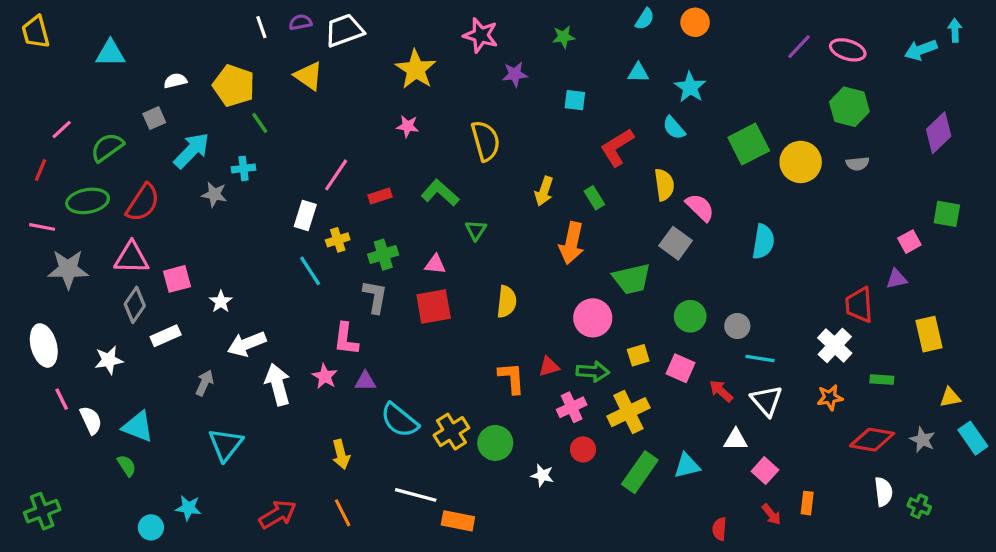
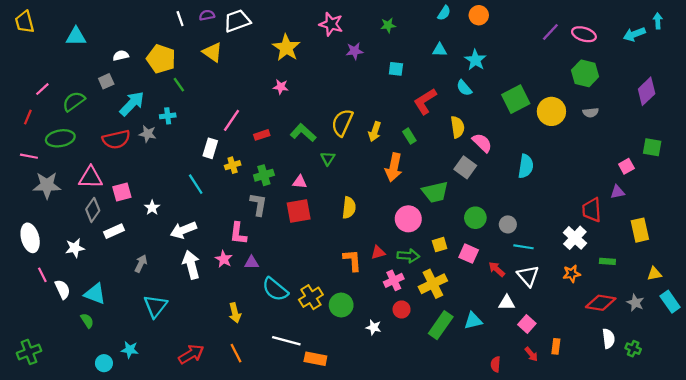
yellow semicircle: (486, 141) -> (342, 123), moved, turned -140
red semicircle: (143, 203) -> (116, 139), moved, turned 44
cyan line: (310, 271) -> (196, 184), moved
white arrow: (247, 344) -> (183, 230), moved

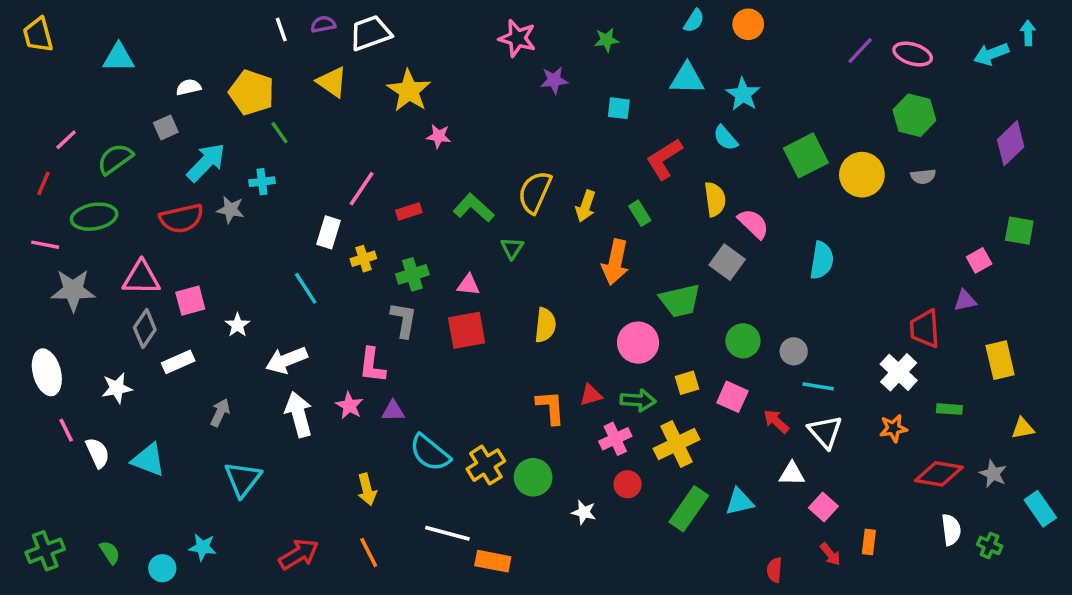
yellow star: (286, 48) -> (409, 91), moved
cyan triangle: (440, 50) -> (687, 78), size x1.5
cyan rectangle: (670, 302) -> (1040, 509), moved
green semicircle: (87, 321) -> (110, 552), moved

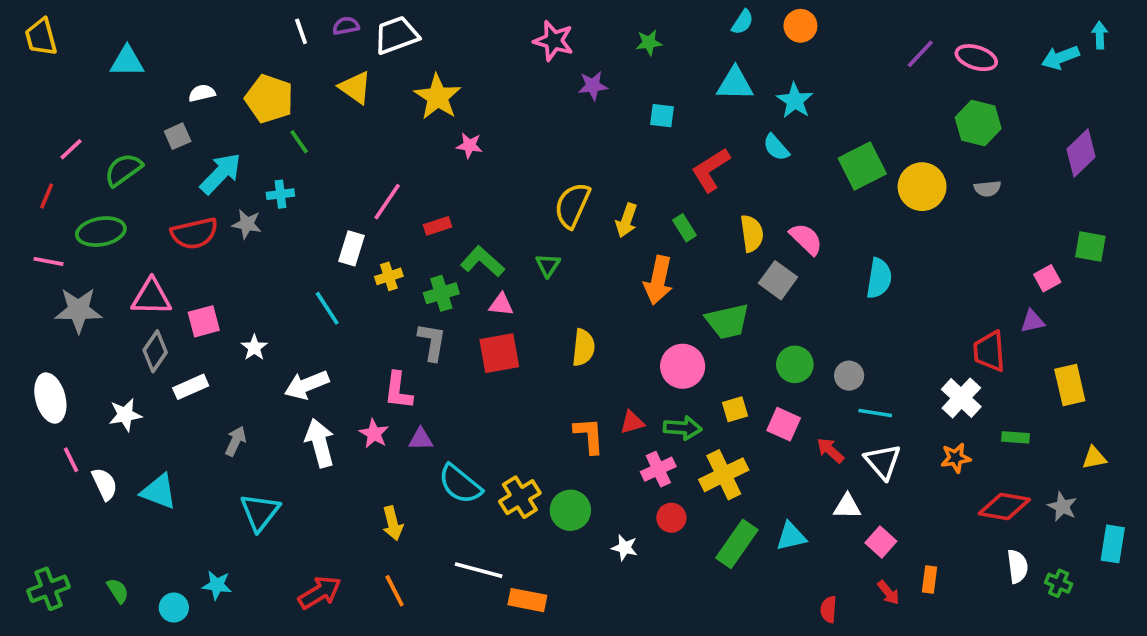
yellow semicircle: (715, 199) -> (752, 233), moved
green L-shape: (474, 208) -> (482, 261), moved
cyan rectangle: (1040, 509) -> (1113, 544), turned 44

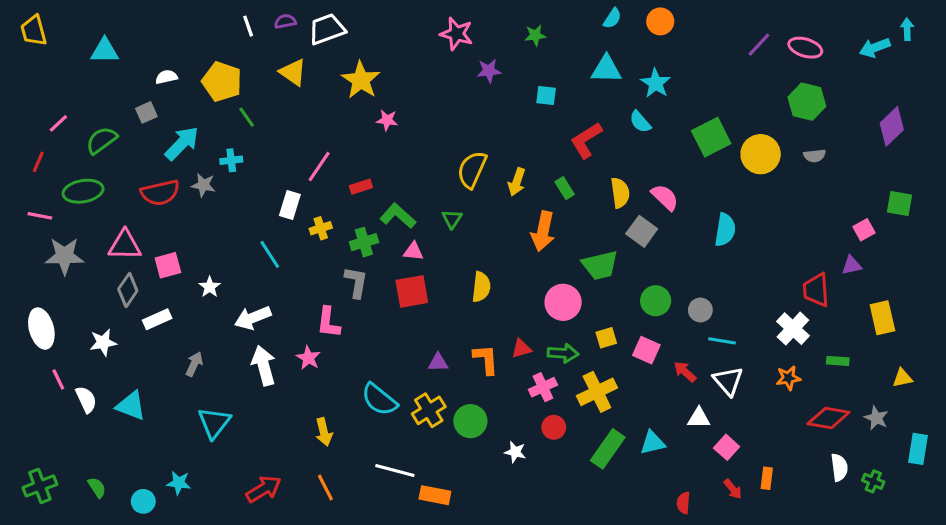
purple triangle: (421, 439) -> (438, 362), moved

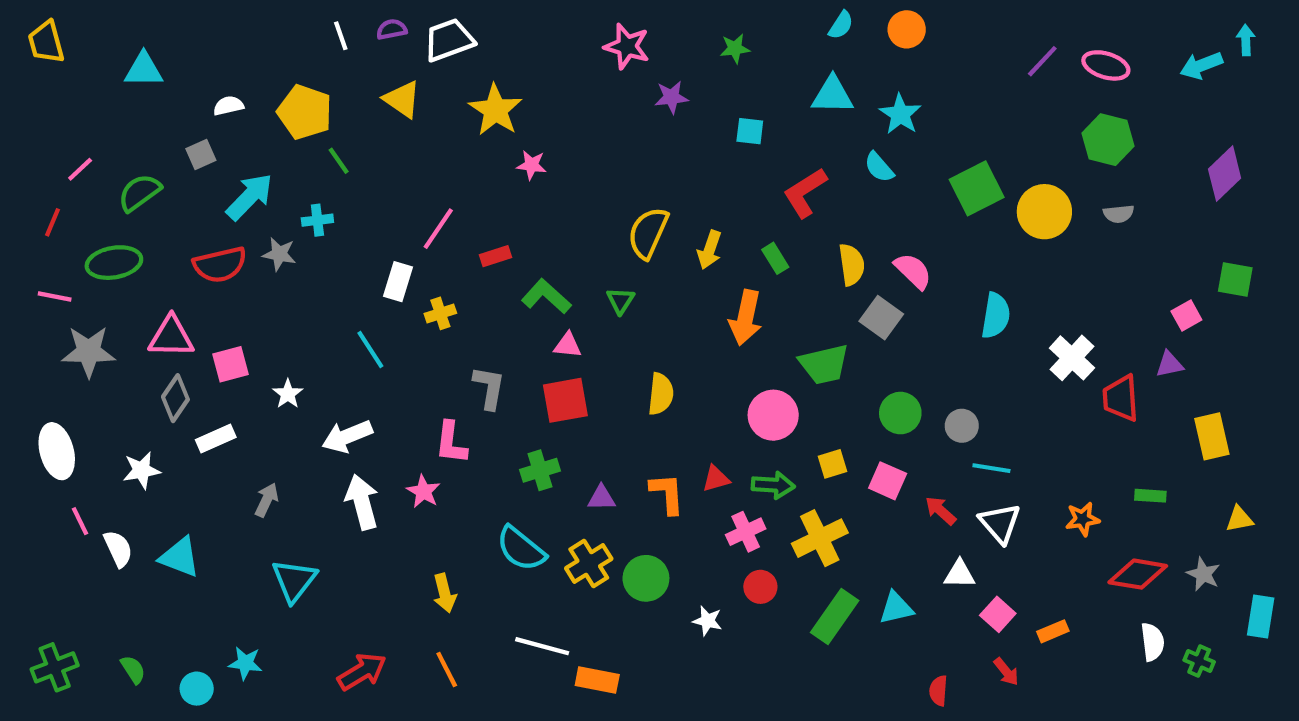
green cross: (364, 242) -> (540, 470), moved
white cross: (793, 329) -> (1072, 358), moved
orange rectangle: (767, 478) -> (1053, 631), moved, turned 60

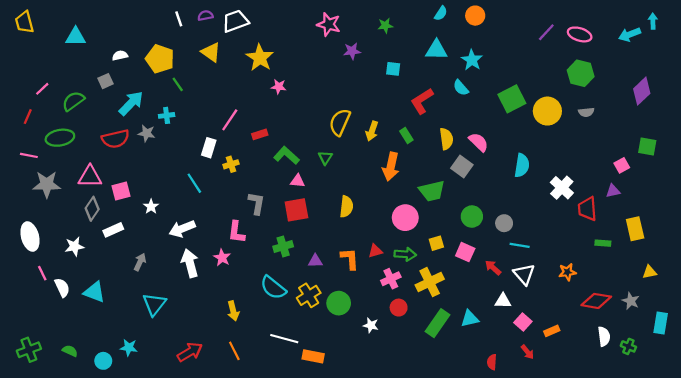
green rectangle: (1150, 496) -> (603, 243), moved
green semicircle: (133, 669) -> (70, 351), turned -32

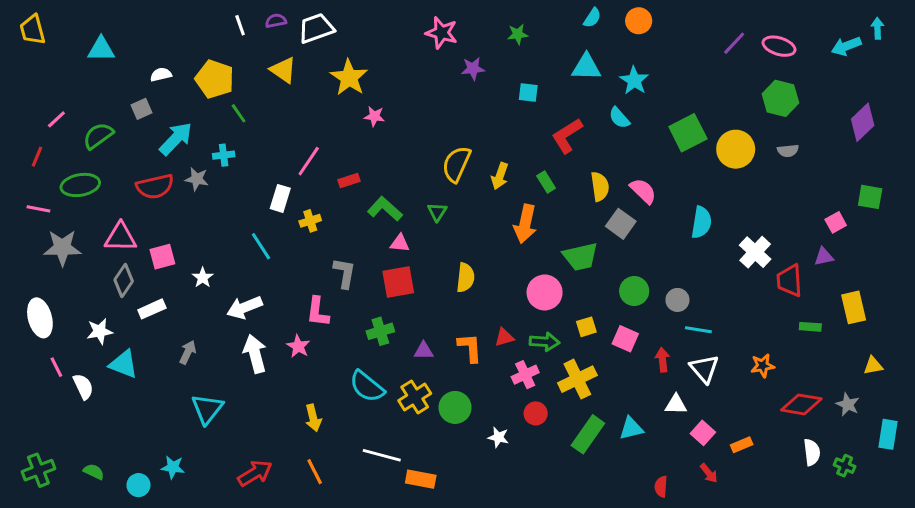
red arrow: (493, 268) -> (663, 360), turned 42
cyan triangle: (94, 292) -> (124, 364), moved

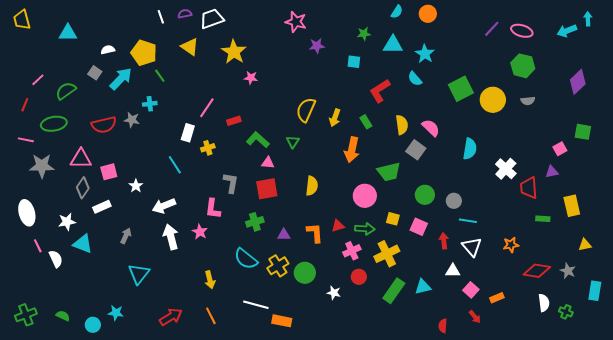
green star: (518, 34) -> (364, 34), moved
gray square: (141, 109) -> (95, 73), turned -32
cyan arrow: (176, 139) -> (121, 79), moved
yellow square: (586, 327) -> (393, 219), turned 32

